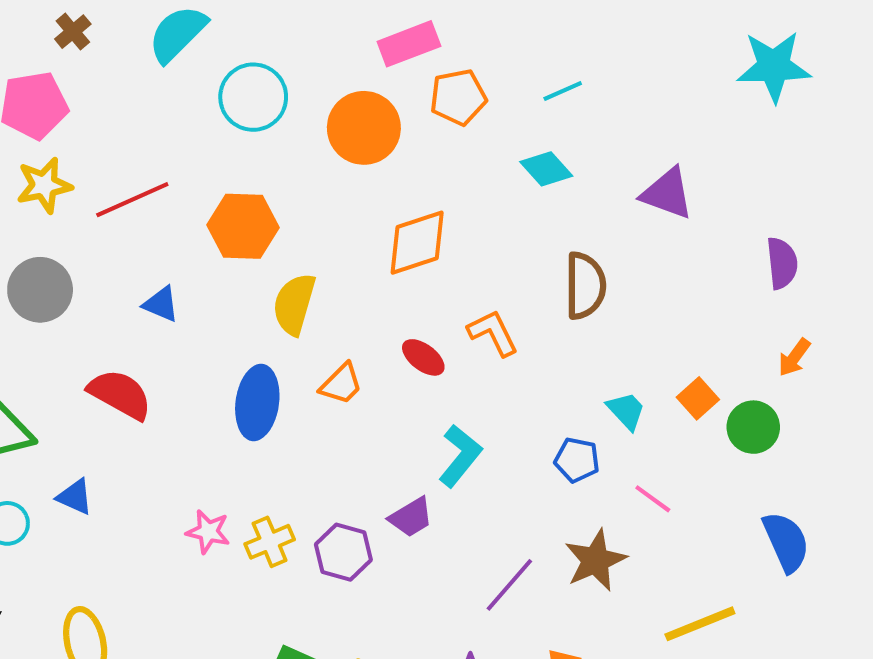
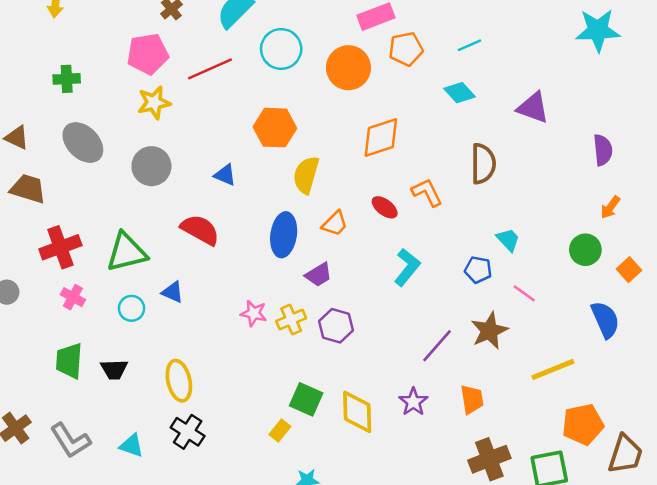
red line: (132, 200) -> (210, 69), moved
orange square: (698, 398) -> (629, 270), moved
purple trapezoid: (411, 517) -> (319, 275), moved

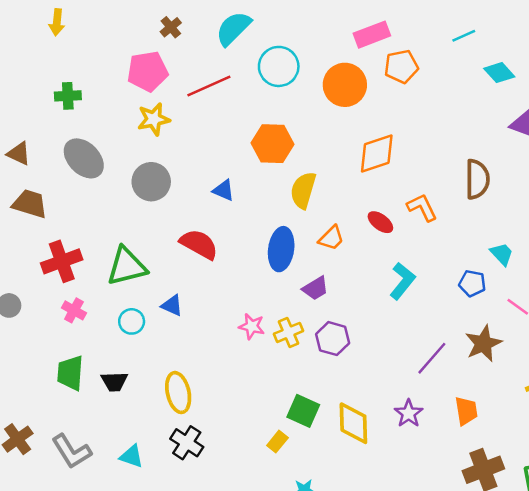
cyan line: (469, 45) -> (464, 36), moved
cyan diamond: (459, 93) -> (499, 73), moved

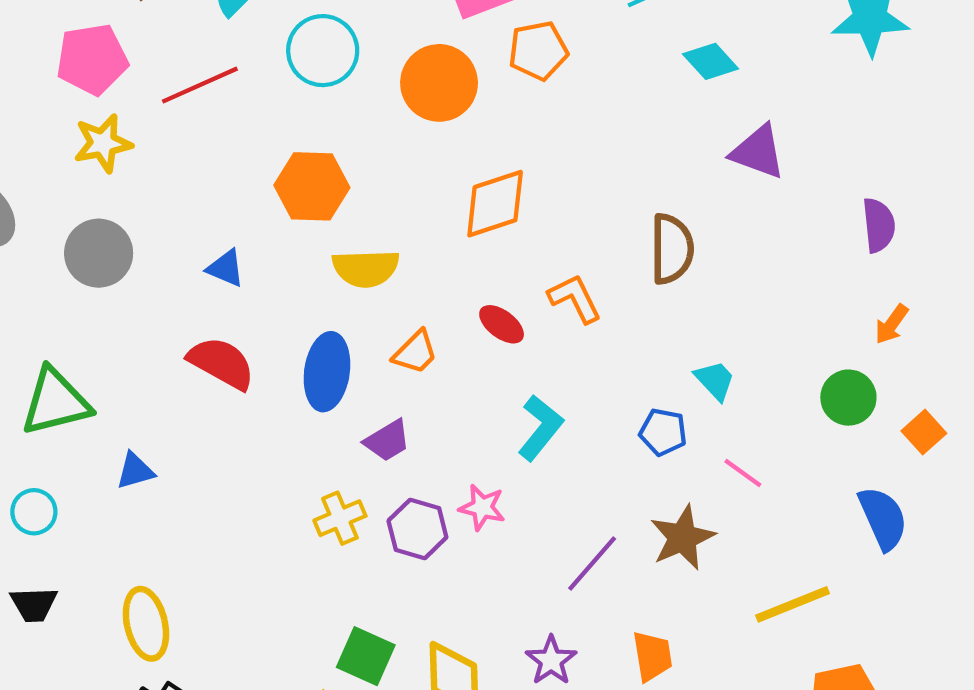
yellow semicircle: (303, 190) -> (366, 268), turned -108
red semicircle: (199, 244) -> (221, 363), moved
blue triangle: (172, 305) -> (135, 471), turned -40
cyan circle: (132, 321) -> (34, 512), moved
pink star: (252, 326) -> (482, 507), moved

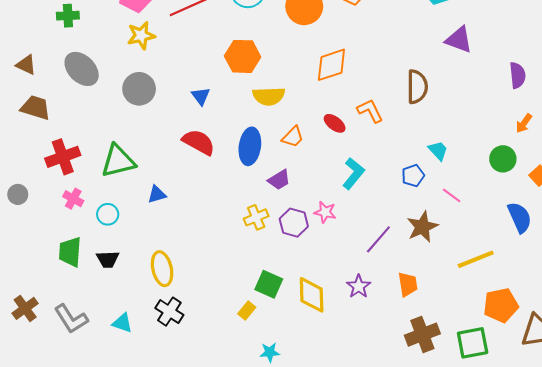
blue triangle: (226, 268) -> (201, 96), turned 30
blue pentagon: (663, 432) -> (413, 176), turned -30

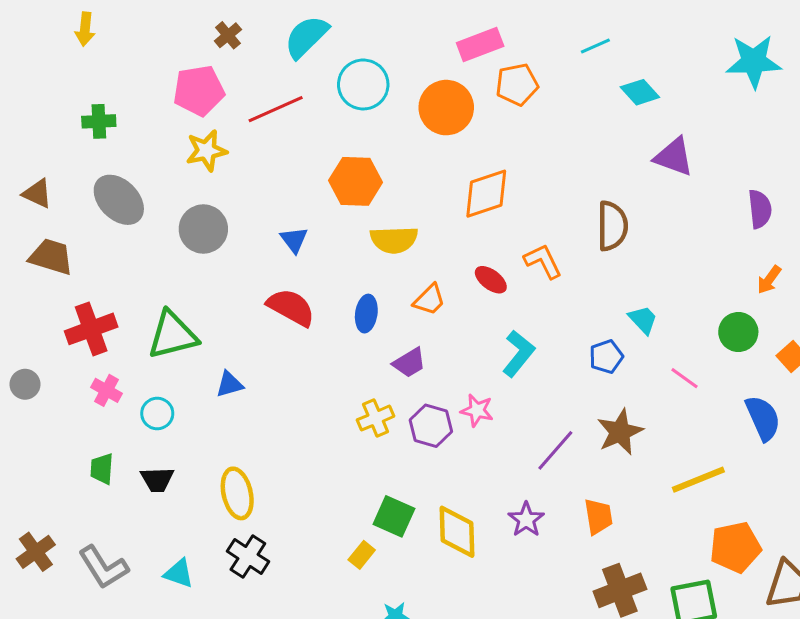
blue ellipse: (250, 146) -> (366, 314), size x0.7
pink line: (452, 195) -> (685, 378), moved
green trapezoid: (70, 252) -> (102, 469), size x0.7

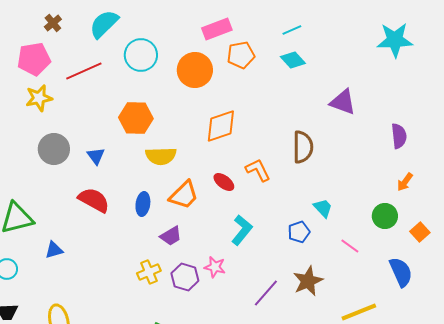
cyan diamond: (640, 92) -> (293, 60), moved
gray circle: (203, 229) -> (54, 149), moved
orange trapezoid: (429, 300) -> (184, 195), size x1.4

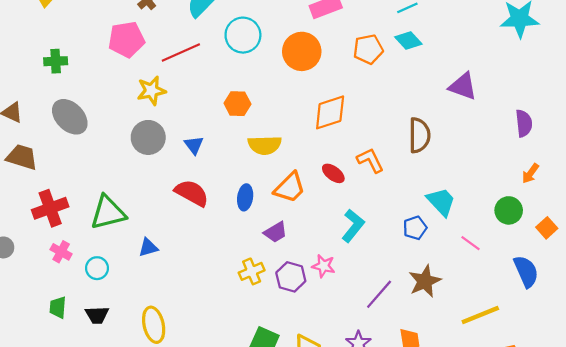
orange pentagon: (241, 55) -> (368, 49), moved
yellow star: (39, 98) -> (151, 91), moved
orange hexagon: (136, 118) -> (237, 104), size x0.7
cyan trapezoid: (323, 208) -> (441, 202), size x1.4

